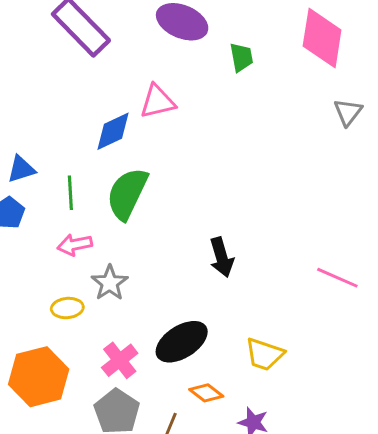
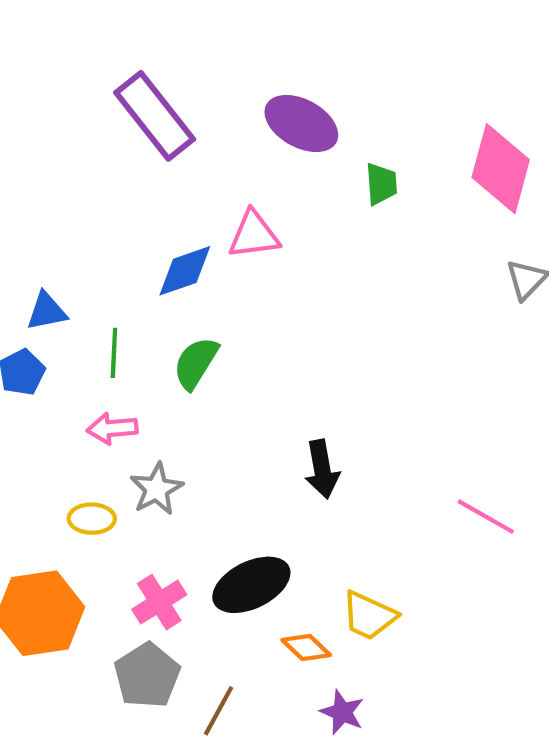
green semicircle: (127, 194) -> (196, 363), size x0.7
orange diamond: (206, 393) -> (306, 647), moved

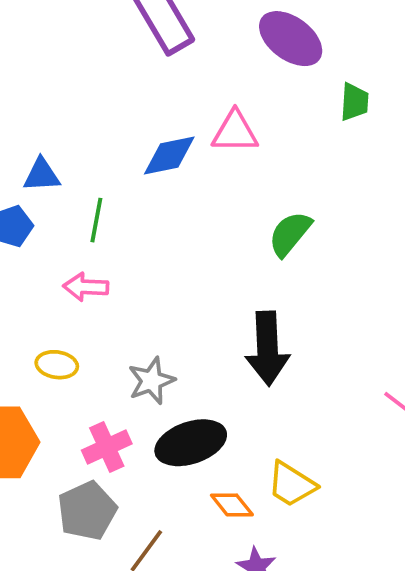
green semicircle: (196, 363) -> (290, 234), moved
black arrow: (322, 469) -> (267, 348), size x1.4
gray star: (157, 489) -> (151, 381), moved

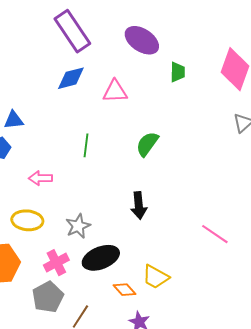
blue diamond: (169, 156) -> (71, 78), moved
green line: (96, 220) -> (86, 145), moved
black arrow: (267, 348) -> (139, 205), size x0.7
yellow ellipse: (57, 365) -> (27, 220), size x1.4

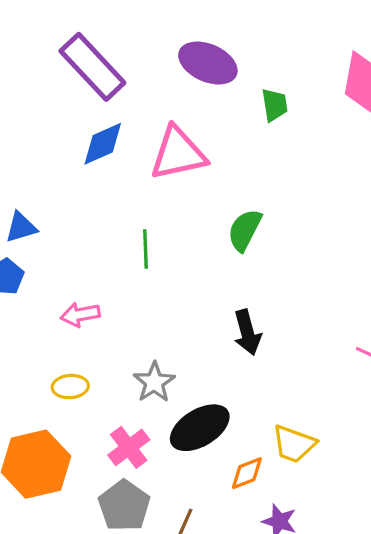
pink triangle: (115, 91) -> (178, 153), size x1.4
yellow ellipse: (27, 220) -> (70, 387), size x0.7
orange diamond: (125, 290) -> (247, 473), turned -60

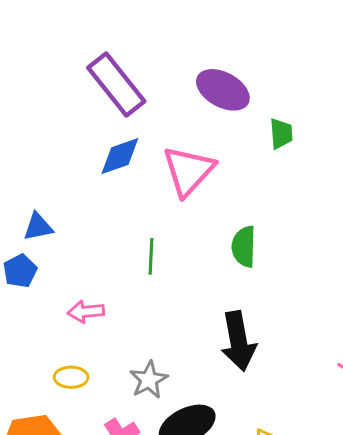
pink triangle: (178, 153) -> (188, 171), turned -40
green semicircle: (245, 230) -> (244, 247), turned -30
black arrow: (247, 332) -> (238, 341), size x1.4

